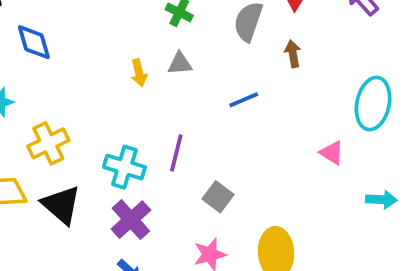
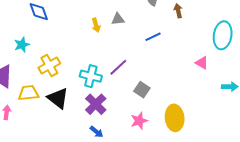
purple line: (176, 153) -> (118, 67), turned 36

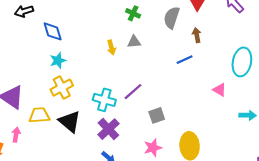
blue line: (153, 37) -> (185, 60), moved
cyan star: (22, 45) -> (58, 60), moved
gray square: (142, 90) -> (157, 115), turned 35

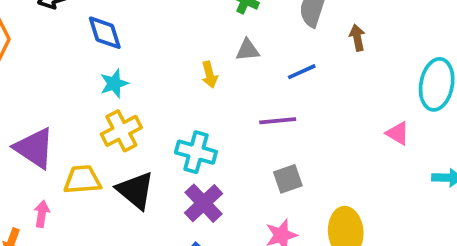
yellow arrow: (111, 47) -> (210, 75), moved
blue line: (185, 60) -> (302, 72), moved
purple line: (133, 92) -> (278, 121), moved, turned 36

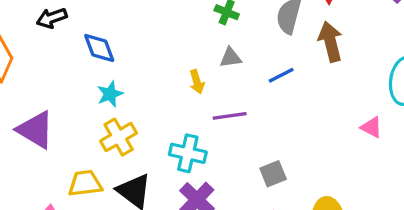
brown arrow: (357, 38) -> (330, 42), size x1.6
purple line: (278, 121) -> (230, 116), moved
purple triangle: (34, 148) -> (35, 130), moved

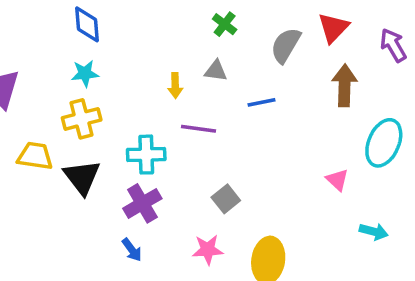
brown arrow: (330, 42) -> (345, 85), moved
cyan cross: (188, 153) -> (146, 155), turned -30
gray square: (273, 174) -> (226, 199), turned -32

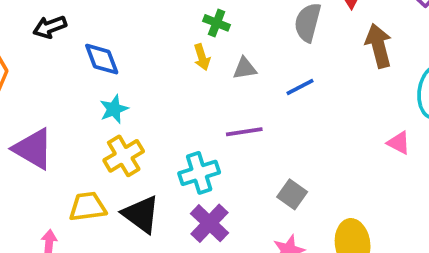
green cross: (225, 24) -> (217, 23), moved
yellow arrow: (175, 86) -> (202, 57), moved

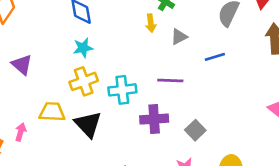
gray triangle: (245, 68) -> (179, 37), turned -30
purple triangle: (33, 149) -> (22, 65), size x0.7
cyan cross: (199, 173) -> (122, 90), moved
purple cross: (209, 223) -> (154, 119), moved, turned 32

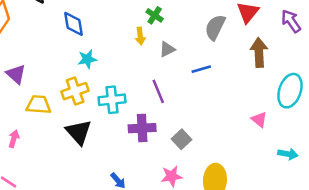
cyan star: (83, 48) -> (87, 59), moved
purple line: (170, 81) -> (158, 91), turned 65
yellow trapezoid: (52, 112) -> (39, 105), moved

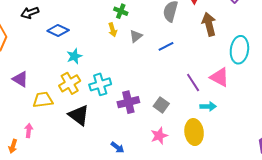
blue diamond: (74, 24) -> (58, 30), turned -45
purple line: (158, 91) -> (193, 83), moved
pink triangle: (259, 119) -> (220, 77), size x1.5
cyan arrow: (288, 154) -> (208, 106), moved

